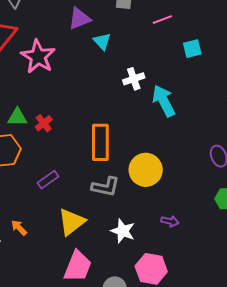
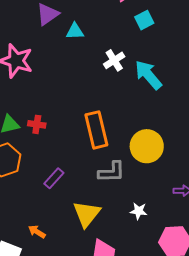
cyan triangle: (102, 41) -> (75, 31), turned -36
cyan square: (192, 49) -> (144, 20), moved
red cross: (44, 123) -> (37, 124), turned -30
white star: (123, 231) -> (139, 211), size x0.7

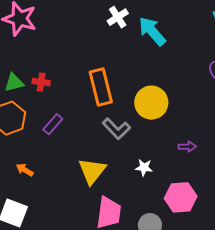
gray L-shape: (112, 172) -> (116, 129), turned 48
purple rectangle: (54, 178) -> (53, 124), moved
orange arrow: (37, 232) -> (25, 170), moved

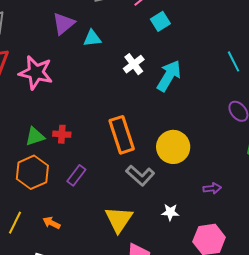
cyan arrow: (152, 31) -> (169, 76), turned 76

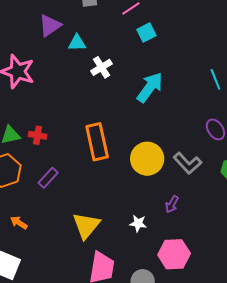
white cross: (134, 64) -> (101, 67), moved
gray L-shape: (140, 175) -> (188, 163), moved
purple arrow: (212, 188) -> (172, 204), moved, turned 120

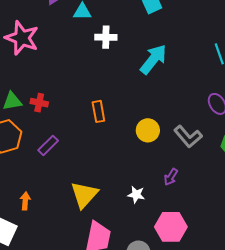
white cross: (101, 67) -> (106, 37), turned 30
orange rectangle: (97, 142) -> (98, 111), size x0.6
yellow circle: (147, 159) -> (148, 130), size x0.7
orange arrow: (19, 223) -> (25, 201), moved, turned 60

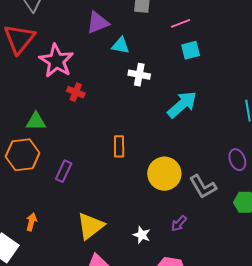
red cross: (39, 103) -> (76, 92), moved
yellow circle: (148, 130) -> (164, 174), size x1.4
purple rectangle: (48, 145) -> (64, 171), turned -30

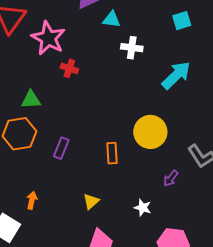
orange rectangle: (119, 146) -> (112, 153), moved
yellow circle: (164, 174) -> (150, 132), moved
purple arrow: (179, 223) -> (171, 178), moved
yellow triangle: (91, 226) -> (91, 201), size x0.6

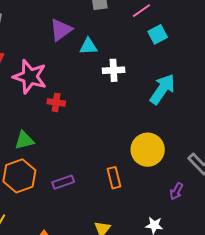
purple rectangle: (61, 148) -> (63, 182), turned 60

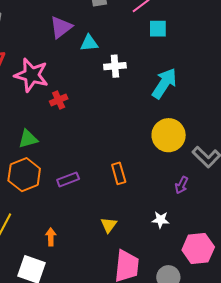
cyan square: (158, 34) -> (158, 29), turned 30
red cross: (56, 102) -> (59, 100), turned -30
yellow circle: (148, 150) -> (169, 135), moved

